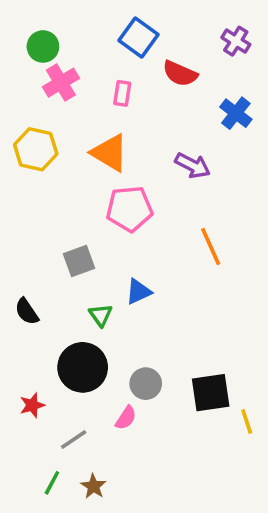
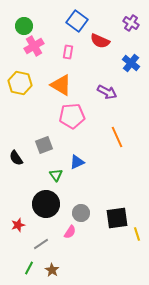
black semicircle: (27, 311) -> (16, 158), moved

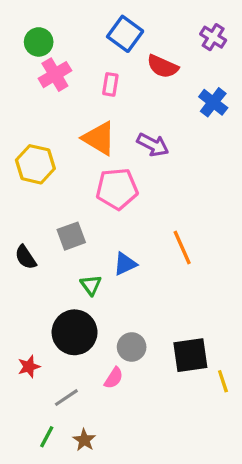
yellow hexagon: (20, 83) -> (35, 164), moved
purple arrow: (107, 92) -> (153, 145), moved
orange line: (117, 137) -> (182, 247), moved

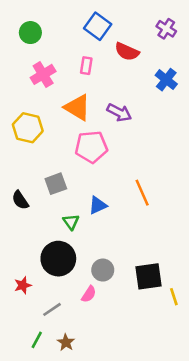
pink cross: (55, 75) -> (43, 74), moved

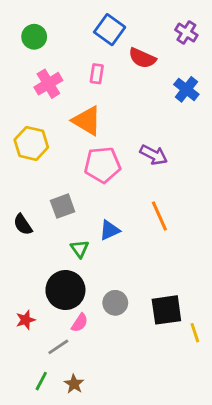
purple arrow: (119, 113) -> (154, 155), moved
pink semicircle: (89, 294) -> (80, 323), moved

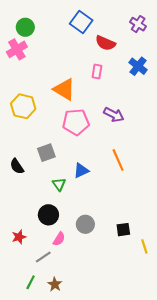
pink rectangle: (97, 74) -> (97, 71), moved
pink cross: (48, 84) -> (17, 49), moved
black circle: (65, 290) -> (48, 215), size x0.7
black square: (166, 310) -> (123, 230), size x0.6

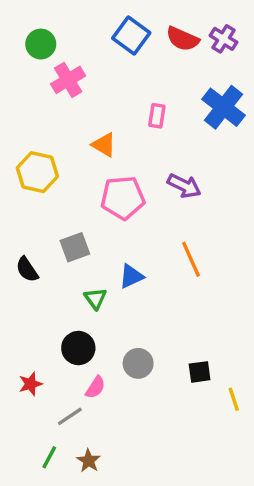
red semicircle: (105, 43) -> (183, 39), moved
pink cross: (17, 49) -> (68, 80), moved
blue cross: (138, 66) -> (223, 107), size x1.4
orange triangle: (64, 89) -> (104, 145), size x0.7

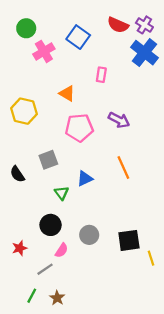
blue square: (131, 36) -> (78, 37), moved
blue cross: (223, 107) -> (144, 53), moved
black square: (200, 372) -> (129, 240), size x1.5

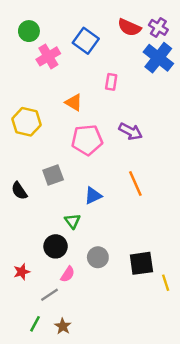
green triangle: (62, 193) -> (72, 221), moved

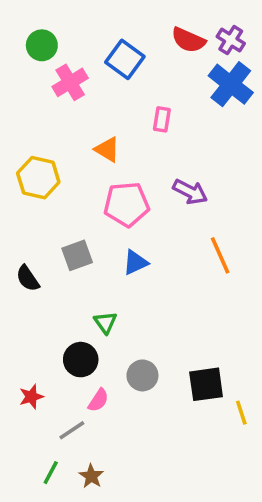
orange line: (135, 183) -> (220, 255), moved
blue triangle: (93, 196) -> (135, 262), moved

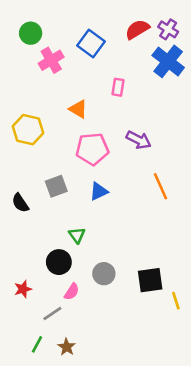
red semicircle: (188, 40) -> (137, 29), turned 125

